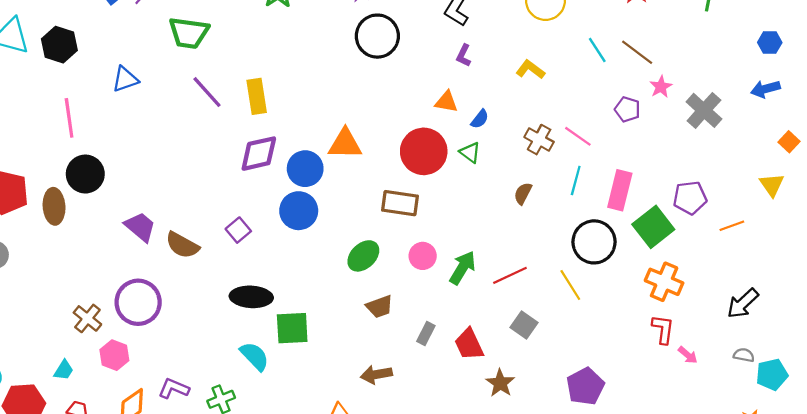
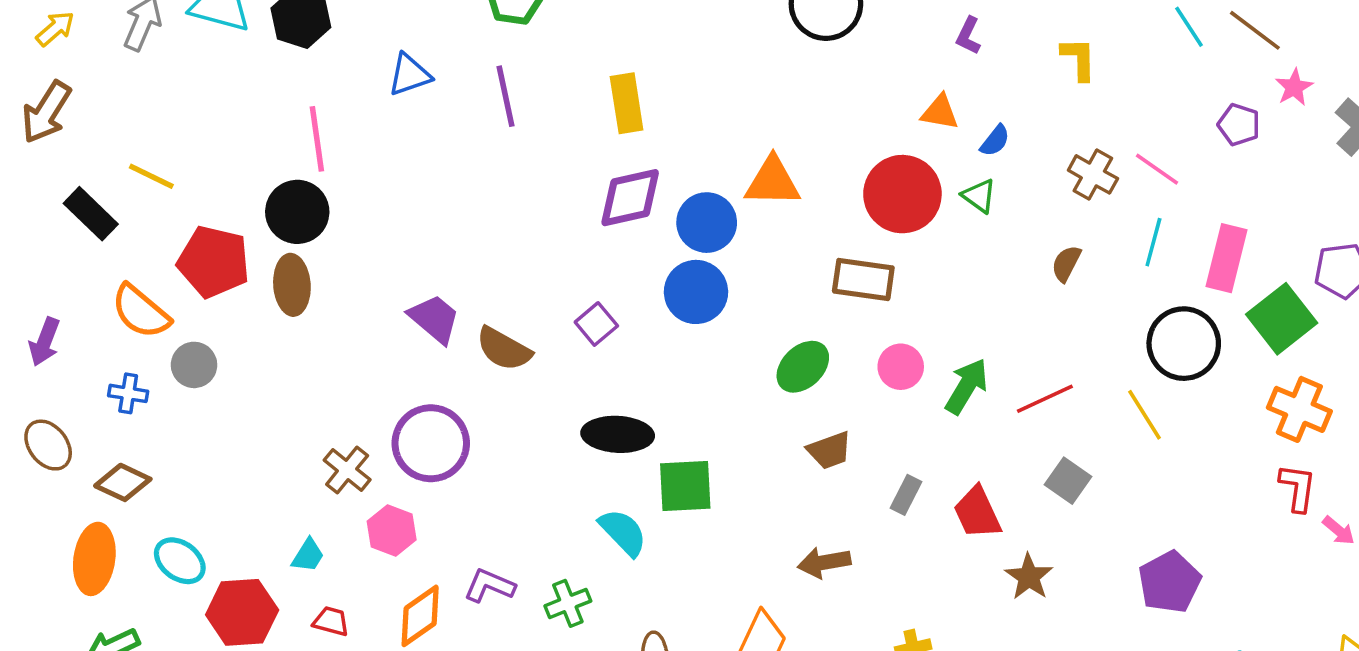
yellow L-shape: (530, 69) -> (1079, 59), turned 52
purple line: (207, 92) -> (506, 96), moved, turned 30
black circle: (85, 174) -> (297, 212), moved

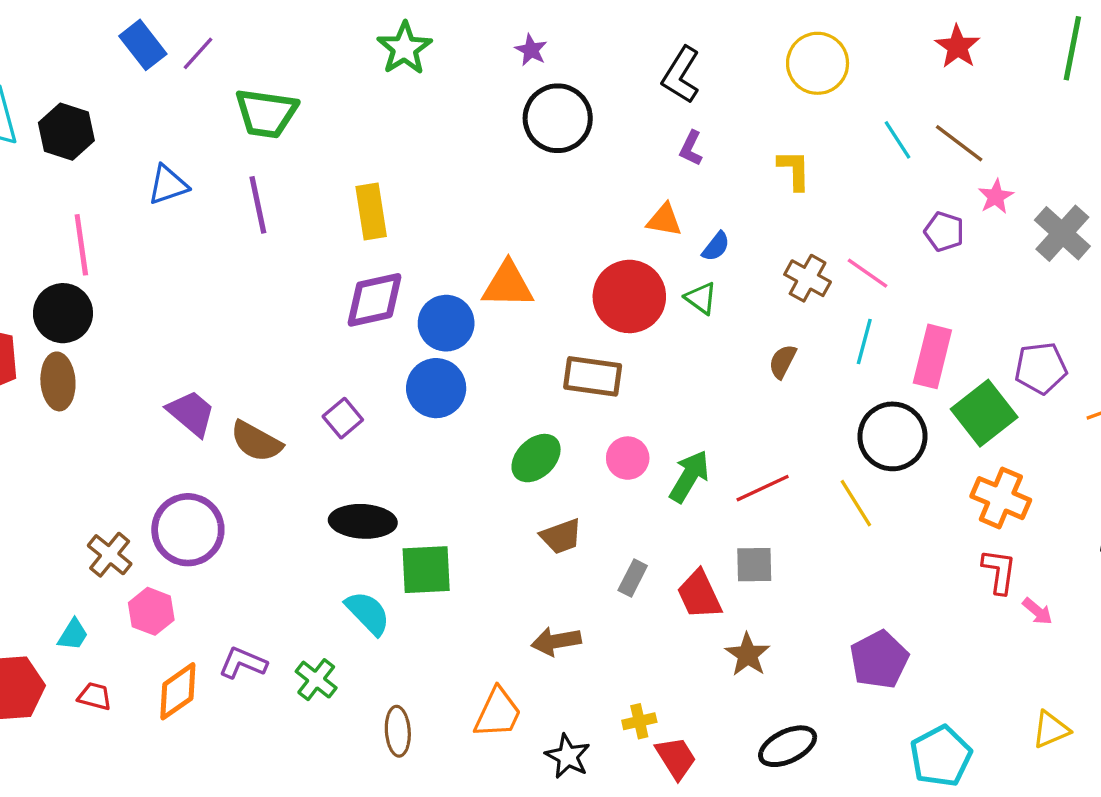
gray square: (1068, 481) -> (754, 565), moved, turned -36
green cross: (568, 603) -> (316, 680), turned -30

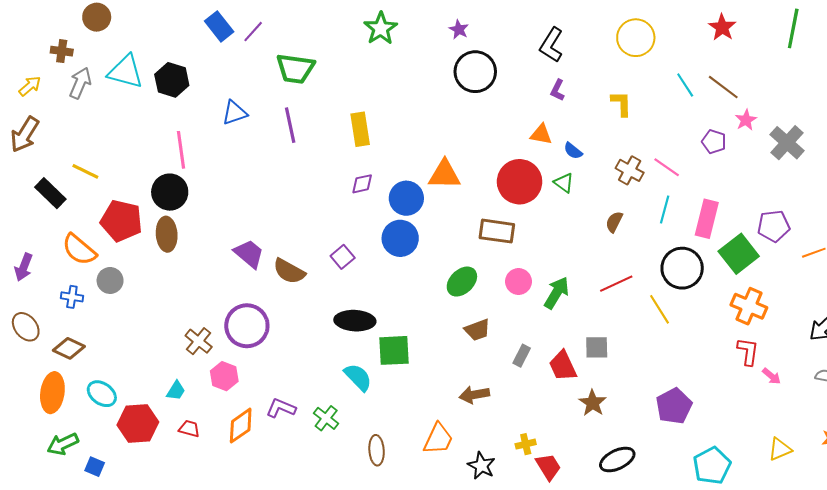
blue semicircle: (716, 247) -> (573, 151), turned 90
purple diamond: (374, 300) -> (362, 184), size x0.6
red line: (763, 488) -> (616, 284), moved

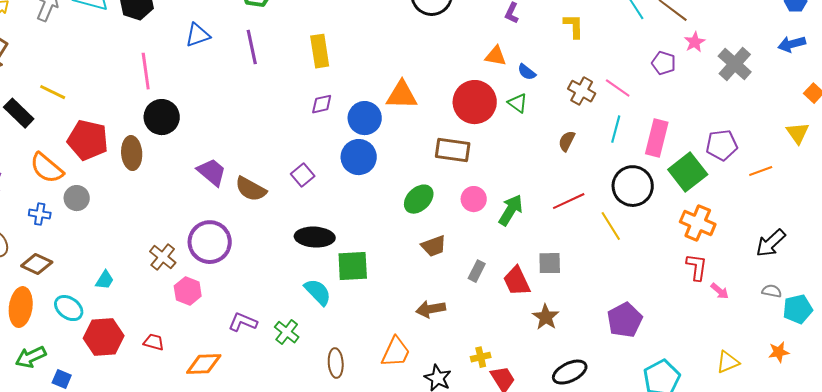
black circle: (170, 192) -> (162, 117), moved
cyan trapezoid: (176, 391) -> (105, 280), moved
orange diamond: (241, 426) -> (204, 364), moved, turned 33

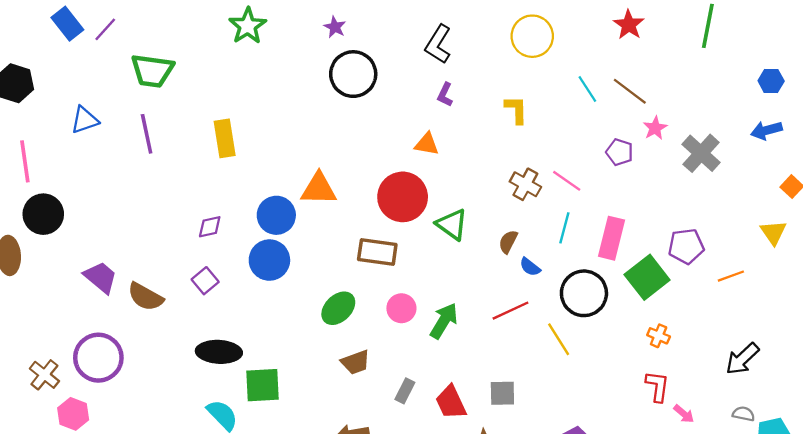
blue semicircle: (527, 72) -> (530, 267), moved
green triangle: (518, 103) -> (452, 224), moved, size x1.4
purple diamond: (322, 104) -> (210, 227), moved
orange cross: (698, 223) -> (659, 336), size x0.6
gray square: (550, 263) -> (502, 393), moved

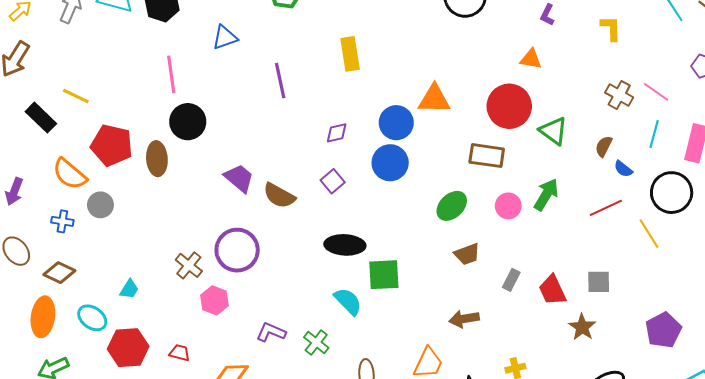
purple line: (147, 134) -> (280, 81), moved
green arrow: (444, 321) -> (546, 195), moved

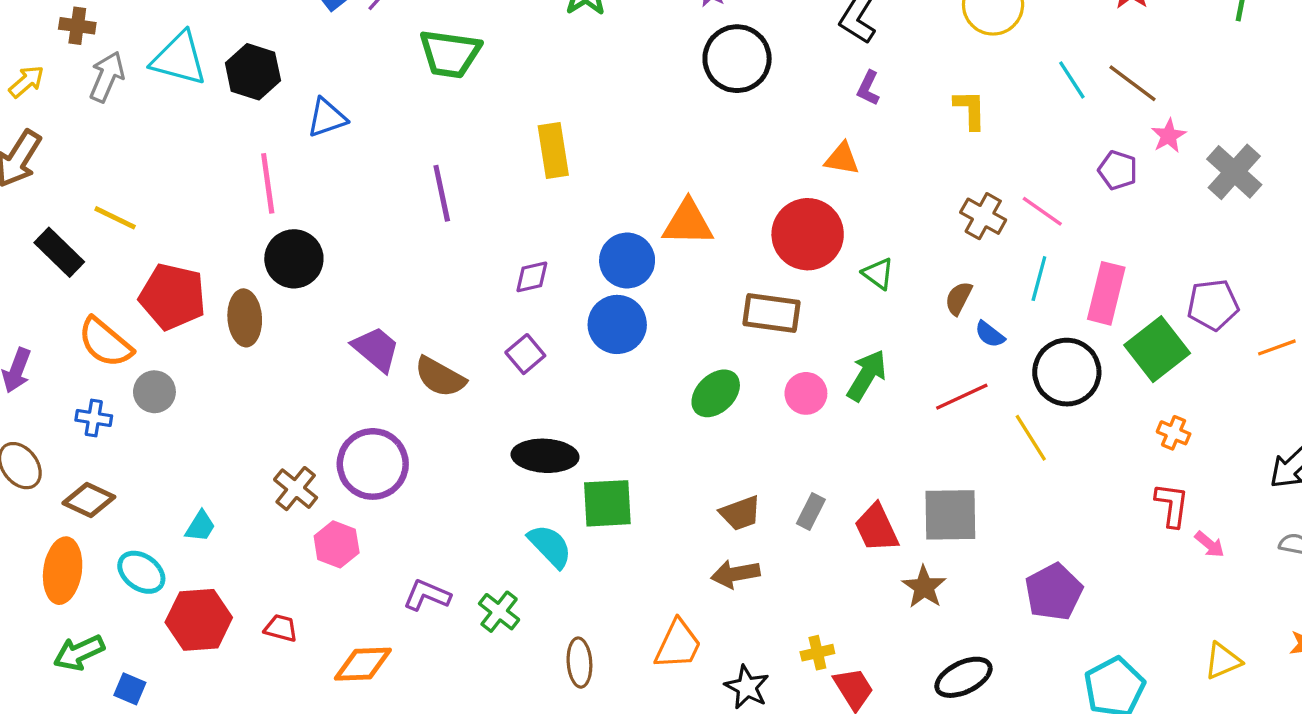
blue triangle: (225, 37) -> (327, 118), moved
green triangle: (553, 131) -> (878, 274), size x0.7
brown trapezoid: (467, 254) -> (740, 513), moved
gray square: (599, 282) -> (950, 515), size x1.5

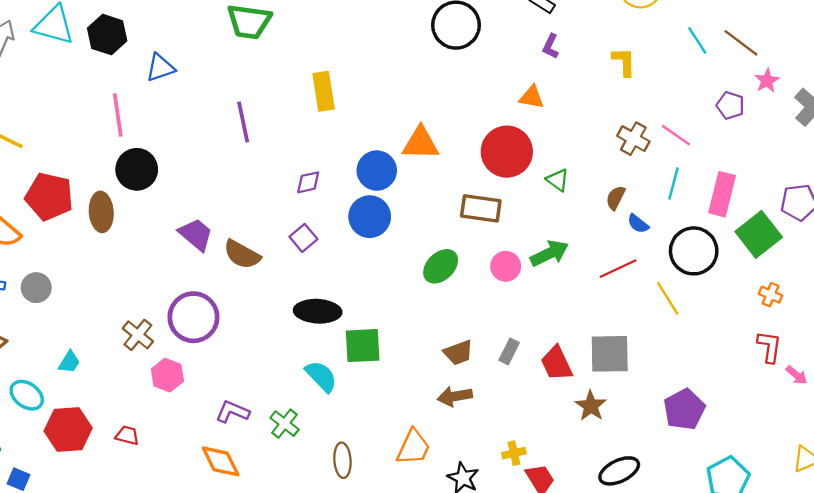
green arrow: (867, 375) -> (549, 253), turned 33
gray circle: (154, 392) -> (36, 288), moved
orange diamond: (363, 664) -> (221, 461), moved, turned 66

